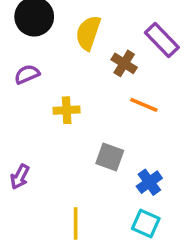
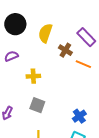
orange line: (144, 105) -> (83, 64), moved
gray square: (110, 157) -> (37, 105), moved

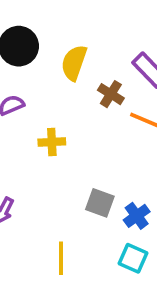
gray square: (37, 105) -> (100, 203), moved

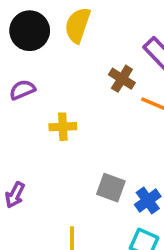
yellow semicircle: (74, 63) -> (78, 25), moved

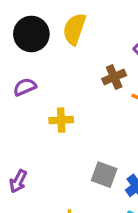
brown cross: (122, 79) -> (114, 77), turned 35

